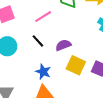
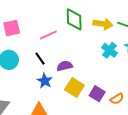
blue star: (43, 72) -> (45, 81), moved

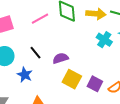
pink line: (48, 35) -> (40, 19), moved
blue star: (45, 81) -> (25, 75), moved

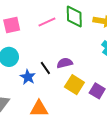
black line: (35, 53) -> (45, 68), moved

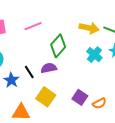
green diamond: (74, 16) -> (58, 46), moved, turned 40
yellow square: (74, 85) -> (46, 97), moved

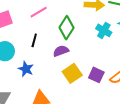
black line: (29, 72) -> (34, 40), moved, turned 56
yellow square: (46, 97) -> (72, 73), moved, turned 30

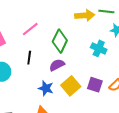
cyan cross: (104, 30) -> (99, 48), moved
blue star: (26, 69) -> (46, 88), moved

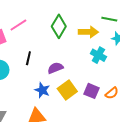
yellow arrow: (85, 15) -> (88, 32), moved
pink line: (30, 29) -> (18, 25), moved
green diamond: (60, 41) -> (59, 26), moved

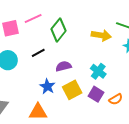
green diamond: (59, 26) -> (59, 30), moved
cyan cross: (98, 55) -> (98, 71), moved
black line: (28, 58) -> (38, 53), turned 40

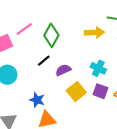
black line: (38, 53) -> (44, 61), moved
blue star: (47, 86) -> (37, 100), moved

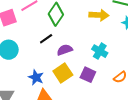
purple square: (100, 91) -> (88, 75), moved
yellow square: (76, 92) -> (63, 73), moved

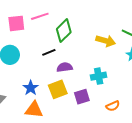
cyan cross: (100, 51) -> (99, 76), turned 35
purple square: (88, 75) -> (82, 97), turned 35

